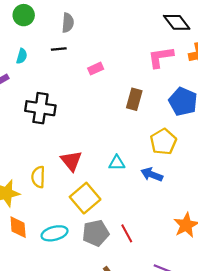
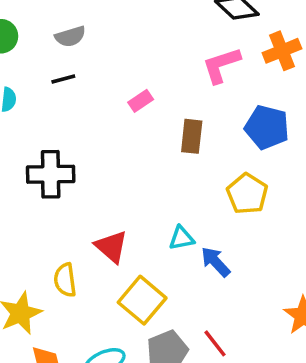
gray semicircle: (68, 23) -> (70, 37), turned 78
pink rectangle: (96, 69) -> (141, 101), moved
blue arrow: (152, 175) -> (216, 262), moved, turned 35

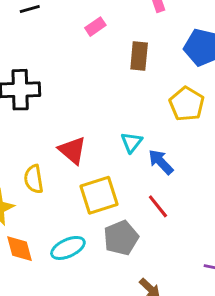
cyan triangle: (181, 238) -> (132, 142), turned -40
yellow square: (142, 300) -> (99, 195), turned 33
red line: (215, 343) -> (158, 206), moved

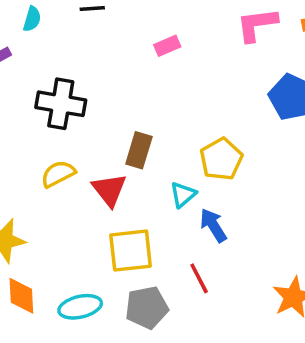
brown rectangle: (139, 56) -> (139, 150), moved
yellow pentagon: (187, 104) -> (221, 159), moved
yellow semicircle: (34, 179) -> (58, 174), moved, turned 60

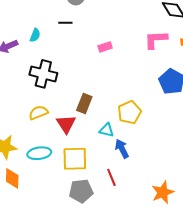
cyan semicircle: (32, 19) -> (35, 35), moved
cyan triangle: (183, 195) -> (107, 130), turned 49
cyan ellipse: (80, 307) -> (39, 153), moved

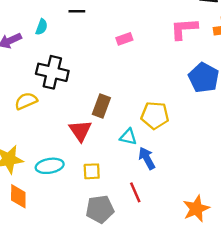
yellow pentagon: (129, 112) -> (155, 115), turned 30
yellow semicircle: (38, 113) -> (26, 101), moved
yellow square: (75, 159) -> (92, 171), size x0.6

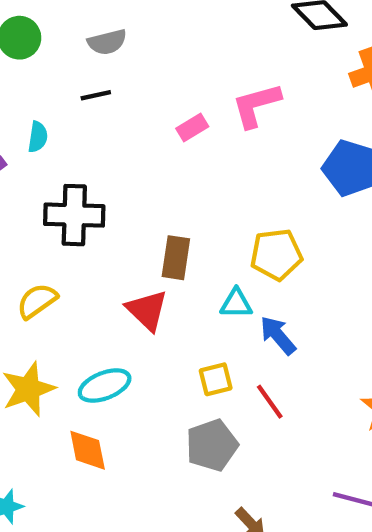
pink L-shape: (184, 29) -> (256, 105), moved
yellow semicircle: (26, 101) -> (37, 301), moved
yellow square: (92, 171) -> (216, 379), moved
orange diamond: (18, 196) -> (88, 450), moved

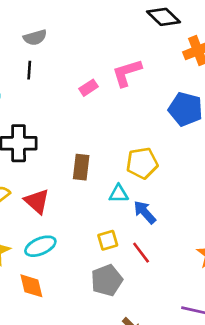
black line: (96, 95) -> (29, 70), turned -72
red triangle: (147, 310) -> (37, 201), moved

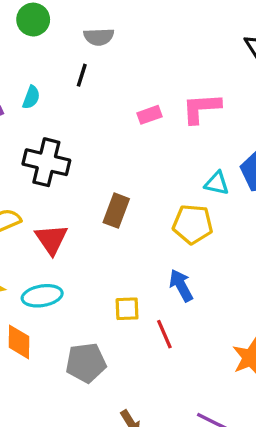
cyan triangle: (119, 194) -> (217, 183), moved
gray pentagon: (107, 280) -> (86, 363), moved

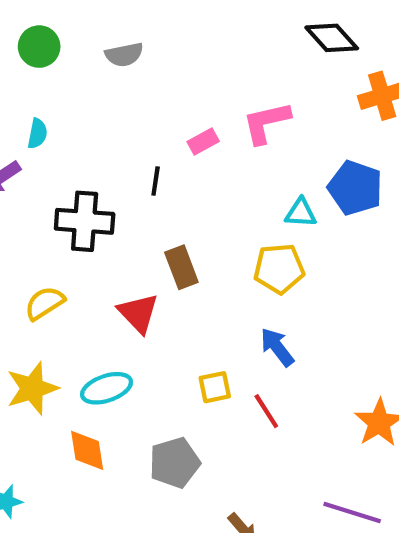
black line: (82, 75) -> (156, 181), moved
cyan semicircle: (31, 97) -> (37, 134), moved
brown rectangle: (116, 211) -> (181, 267), turned -32
red triangle: (51, 239) -> (138, 313), moved

